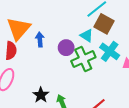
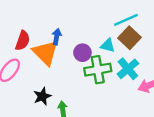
orange triangle: (19, 29) -> (45, 53), moved, turned -40
cyan triangle: (87, 36) -> (108, 45), turned -32

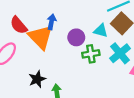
red semicircle: (23, 41) -> (19, 25), turned 120
green cross: (98, 70) -> (91, 54), size x0.7

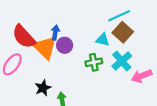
red semicircle: (19, 25) -> (24, 37), size x1.4
purple circle: (76, 37) -> (65, 45), moved

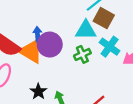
cyan triangle: (103, 40) -> (86, 30), size x1.5
purple circle: (65, 45) -> (50, 45), size x1.5

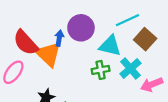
brown square: (104, 18) -> (145, 39), moved
purple circle: (50, 45) -> (81, 28), moved

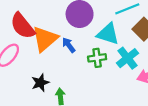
blue arrow: (59, 38) -> (69, 45), moved, turned -49
orange triangle: (48, 54) -> (45, 39), turned 32

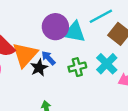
cyan triangle: (108, 34) -> (74, 32), moved
black star: (40, 83) -> (39, 68), moved

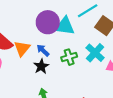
orange triangle: (25, 55) -> (22, 49), size x0.7
black star: (39, 68) -> (41, 66), moved

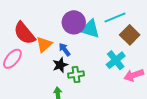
green cross: (69, 57) -> (76, 74), moved

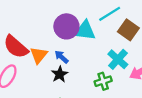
green cross: (76, 74) -> (103, 81), moved

